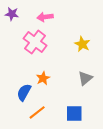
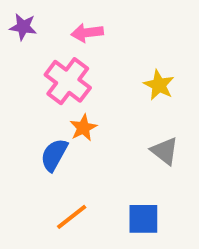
orange star: (43, 78) -> (83, 128), moved
gray triangle: (85, 78) -> (165, 151), turned -42
blue semicircle: (24, 92) -> (54, 155), moved

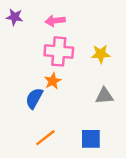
pink cross: (68, 81) -> (59, 51), moved, turned -32
yellow star: (159, 85) -> (101, 54), turned -30
gray triangle: (165, 151) -> (104, 96), turned -42

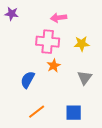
pink arrow: (55, 21) -> (59, 18), moved
orange star: (53, 81) -> (54, 66), moved
gray triangle: (104, 96) -> (85, 78), turned -49

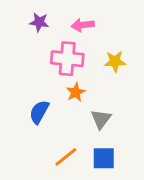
purple star: (12, 14) -> (39, 22), moved
gray triangle: (85, 78) -> (101, 119), moved
orange line: (37, 112) -> (66, 157), moved

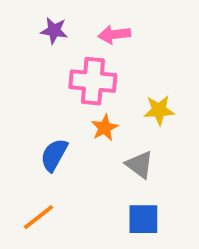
yellow star: (115, 61) -> (159, 110), moved
gray triangle: (101, 119) -> (140, 165), turned -30
orange line: (66, 157) -> (39, 217), moved

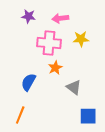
yellow star: (159, 110) -> (81, 39), moved
orange line: (39, 217) -> (20, 115), turned -30
blue square: (143, 219) -> (88, 116), moved

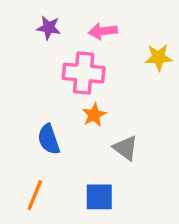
yellow star: (81, 39) -> (159, 57), moved
blue semicircle: (28, 82) -> (49, 139), turned -48
blue square: (88, 116) -> (99, 197), moved

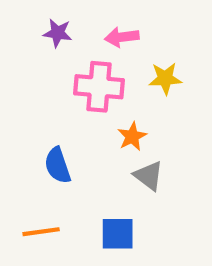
yellow star: (159, 57) -> (165, 78), moved
orange star: (94, 115) -> (132, 136), moved
orange line: (35, 195) -> (41, 232), turned 60

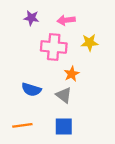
blue semicircle: (58, 165) -> (31, 90), turned -54
gray triangle: (149, 176) -> (64, 95), moved

